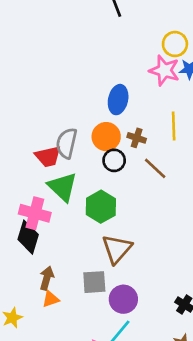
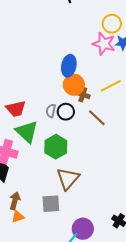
yellow line: (174, 126) -> (111, 86), turned 65
orange circle: (106, 137) -> (74, 85), moved
gray semicircle: (67, 143) -> (51, 111), moved, size x0.6
purple circle: (123, 299) -> (83, 229), moved

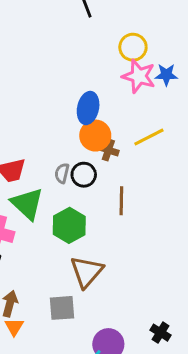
yellow circle: (112, 24) -> (133, 47), moved
brown line: (97, 118) -> (121, 201), moved, turned 48
orange triangle: (18, 217) -> (14, 327), turned -40

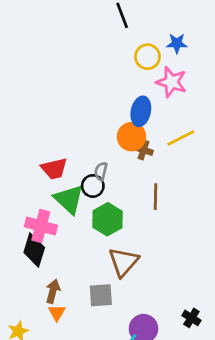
yellow circle: (133, 47) -> (147, 57), moved
blue star: (166, 75) -> (177, 43), moved
blue ellipse: (88, 108) -> (141, 111), moved
black circle: (84, 175) -> (93, 186), moved

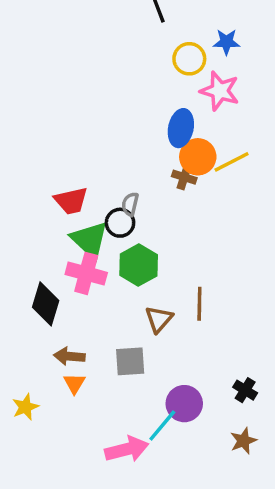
orange circle: (131, 137) -> (198, 157), moved
brown line: (155, 197) -> (199, 304), moved
pink cross: (41, 226) -> (86, 273), moved
brown triangle: (123, 262) -> (159, 319), size x0.7
brown arrow: (53, 291) -> (69, 356), turned -100

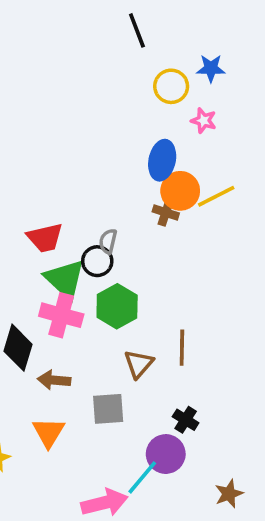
pink star: (220, 91) -> (204, 121), size x0.6
brown arrow: (69, 356) -> (54, 380), moved
orange triangle: (74, 383) -> (49, 432), size x1.4
black cross: (245, 390) -> (186, 420), moved

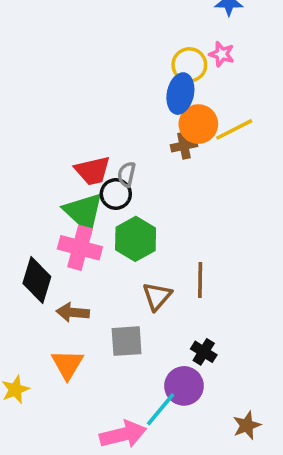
yellow circle: (171, 86) -> (189, 65), moved
brown cross: (166, 212) -> (184, 146), turned -30
red trapezoid: (45, 238) -> (92, 171), moved

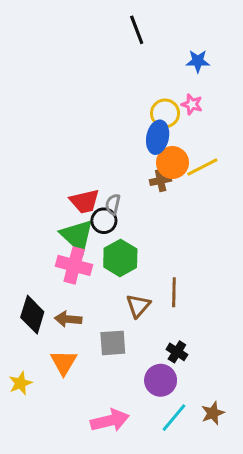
black diamond: (37, 280) -> (32, 315), moved
cyan line: (161, 409) -> (174, 418), moved

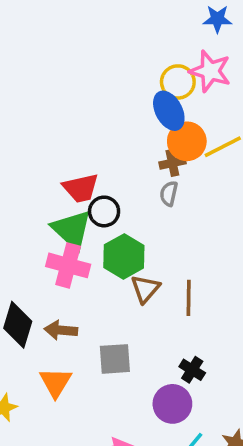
pink star: (192, 104) -> (210, 71), size x1.6
blue ellipse: (158, 137) -> (169, 111), turned -40
gray semicircle: (113, 204) -> (169, 193), moved
brown triangle: (138, 306) -> (145, 289), moved

